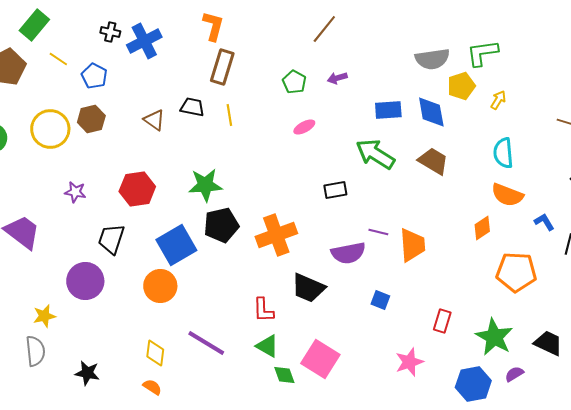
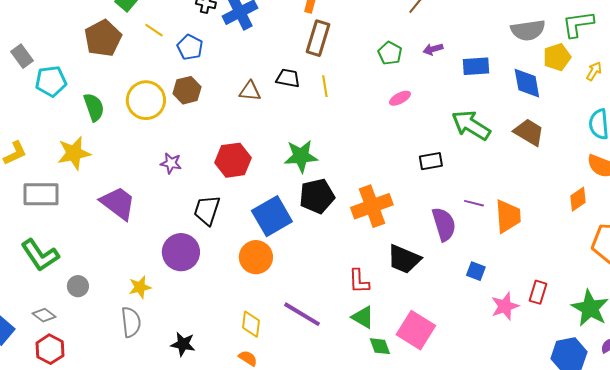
blue rectangle: (388, 110) -> (476, 66), moved
brown triangle: (154, 120) -> (250, 91), turned -30
purple semicircle: (348, 253) -> (444, 224), turned -96
pink star: (409, 362) -> (505, 306), moved

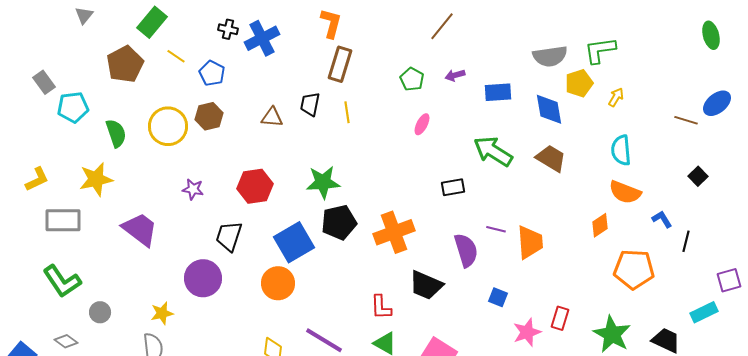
black trapezoid: (288, 78) -> (310, 104), turned -90
pink ellipse: (400, 98) -> (422, 124), turned -35

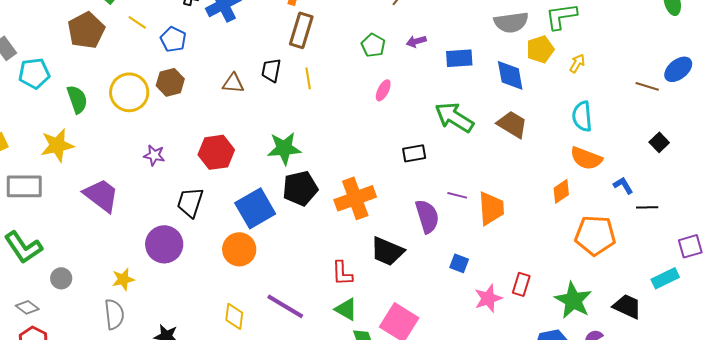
black line: (686, 241) -> (647, 207), turned 75

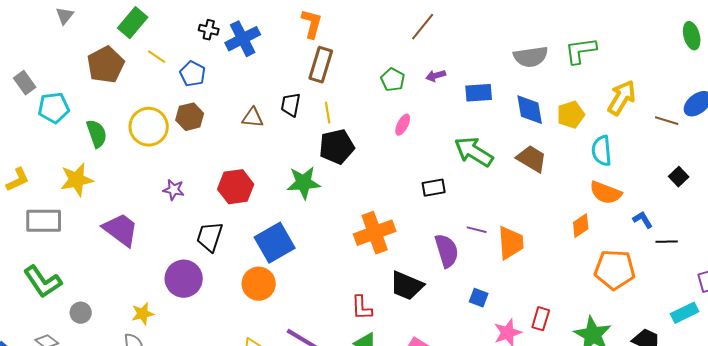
yellow pentagon: (540, 49) -> (571, 115), moved
yellow arrow: (577, 63) -> (622, 98), moved, size x1.8
black pentagon: (300, 188) -> (337, 147), moved

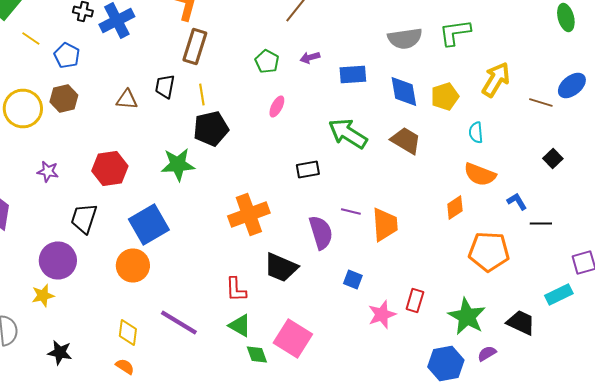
cyan semicircle: (602, 151) -> (476, 132), size x0.7
yellow star: (143, 314) -> (43, 296), moved

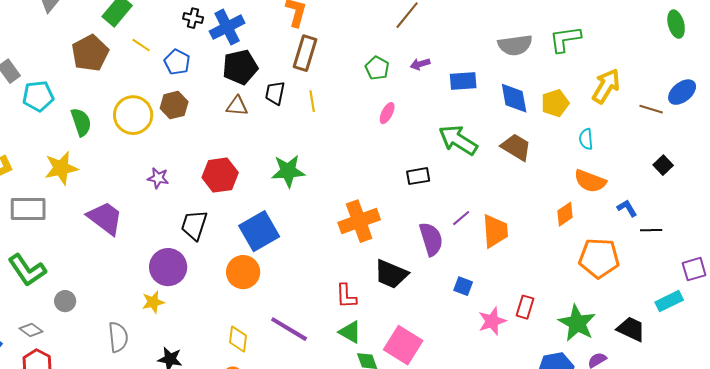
black pentagon: (211, 128) -> (240, 67), moved
purple line: (351, 212) -> (461, 218), turned -54

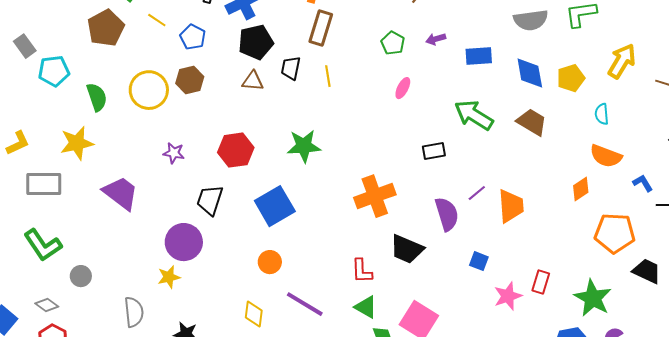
orange circle: (243, 272) -> (270, 262), moved, size x0.7
black trapezoid: (631, 329) -> (647, 271), moved

